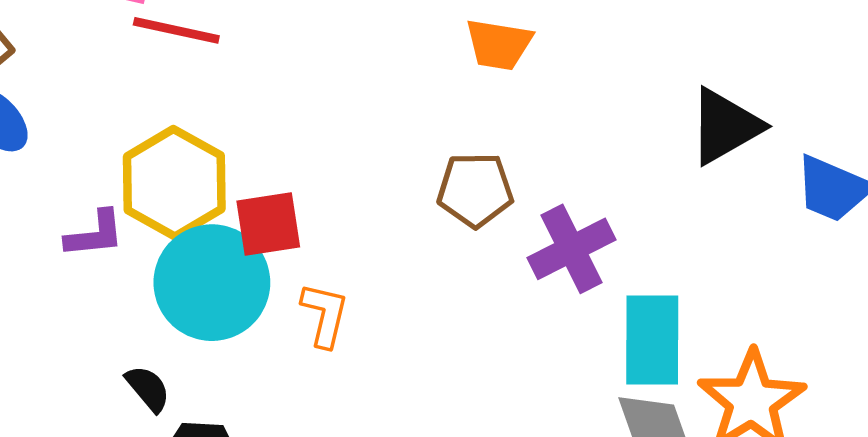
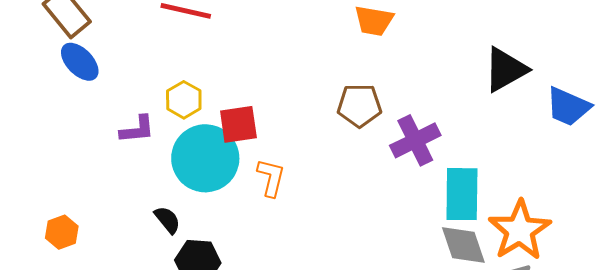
yellow hexagon: (174, 183) -> (184, 100), size x0.6

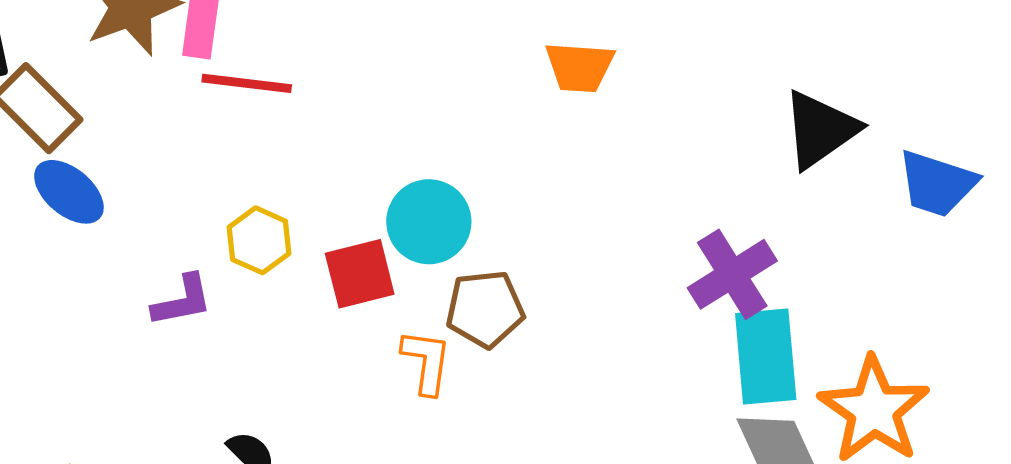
brown pentagon: (359, 105) -> (485, 309), moved
purple cross: (415, 140) -> (732, 274), moved
cyan circle: (205, 158) -> (429, 222), moved, size x0.7

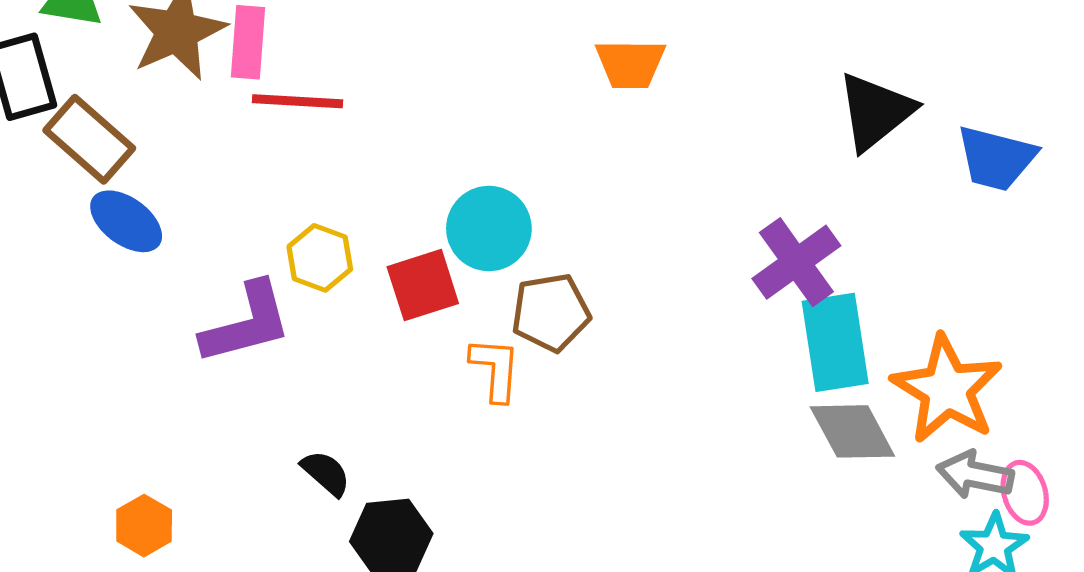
purple L-shape: (182, 301) -> (247, 323), size x1.5

